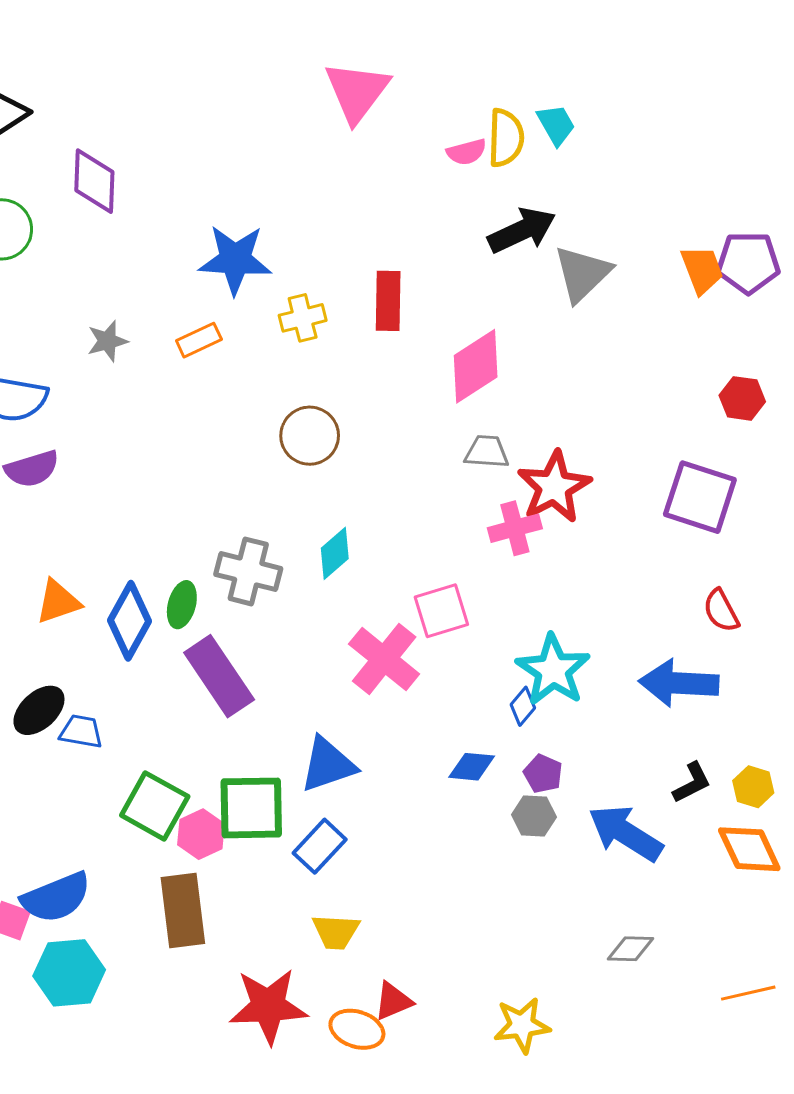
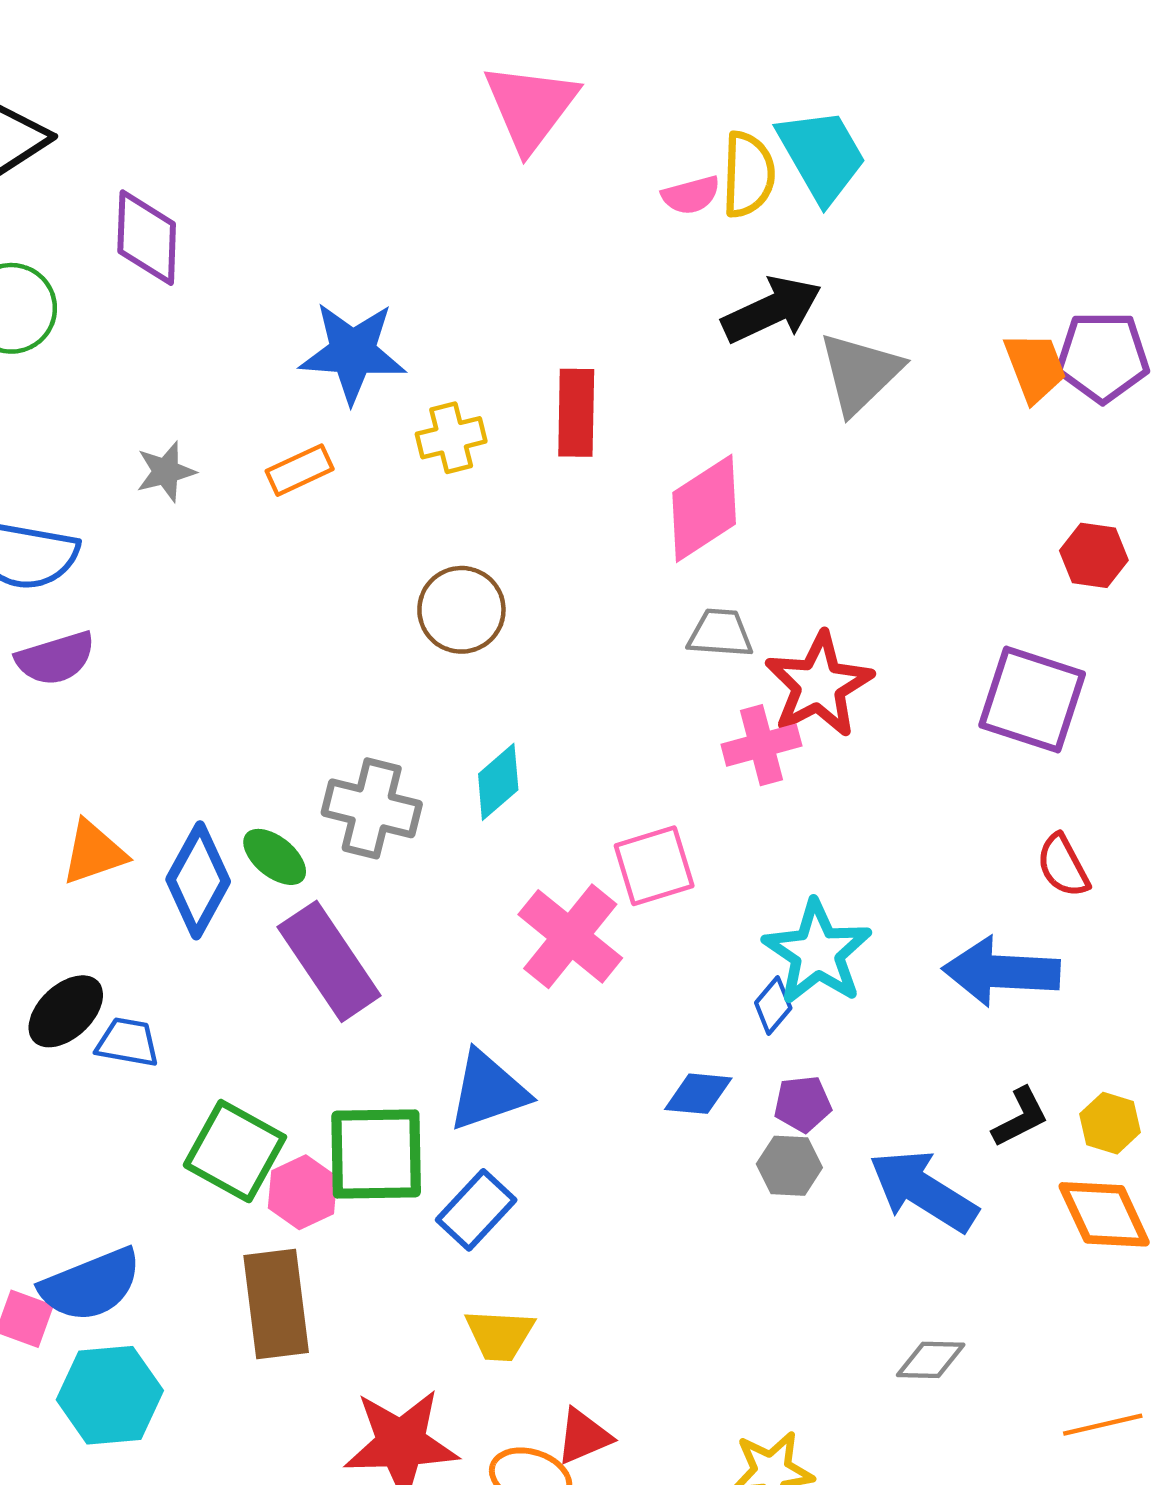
cyan trapezoid: (556, 125) -> (822, 155), size x1.6
green ellipse: (182, 605) -> (275, 857), turned -66
purple pentagon: (543, 774) -> (803, 1104), turned -30

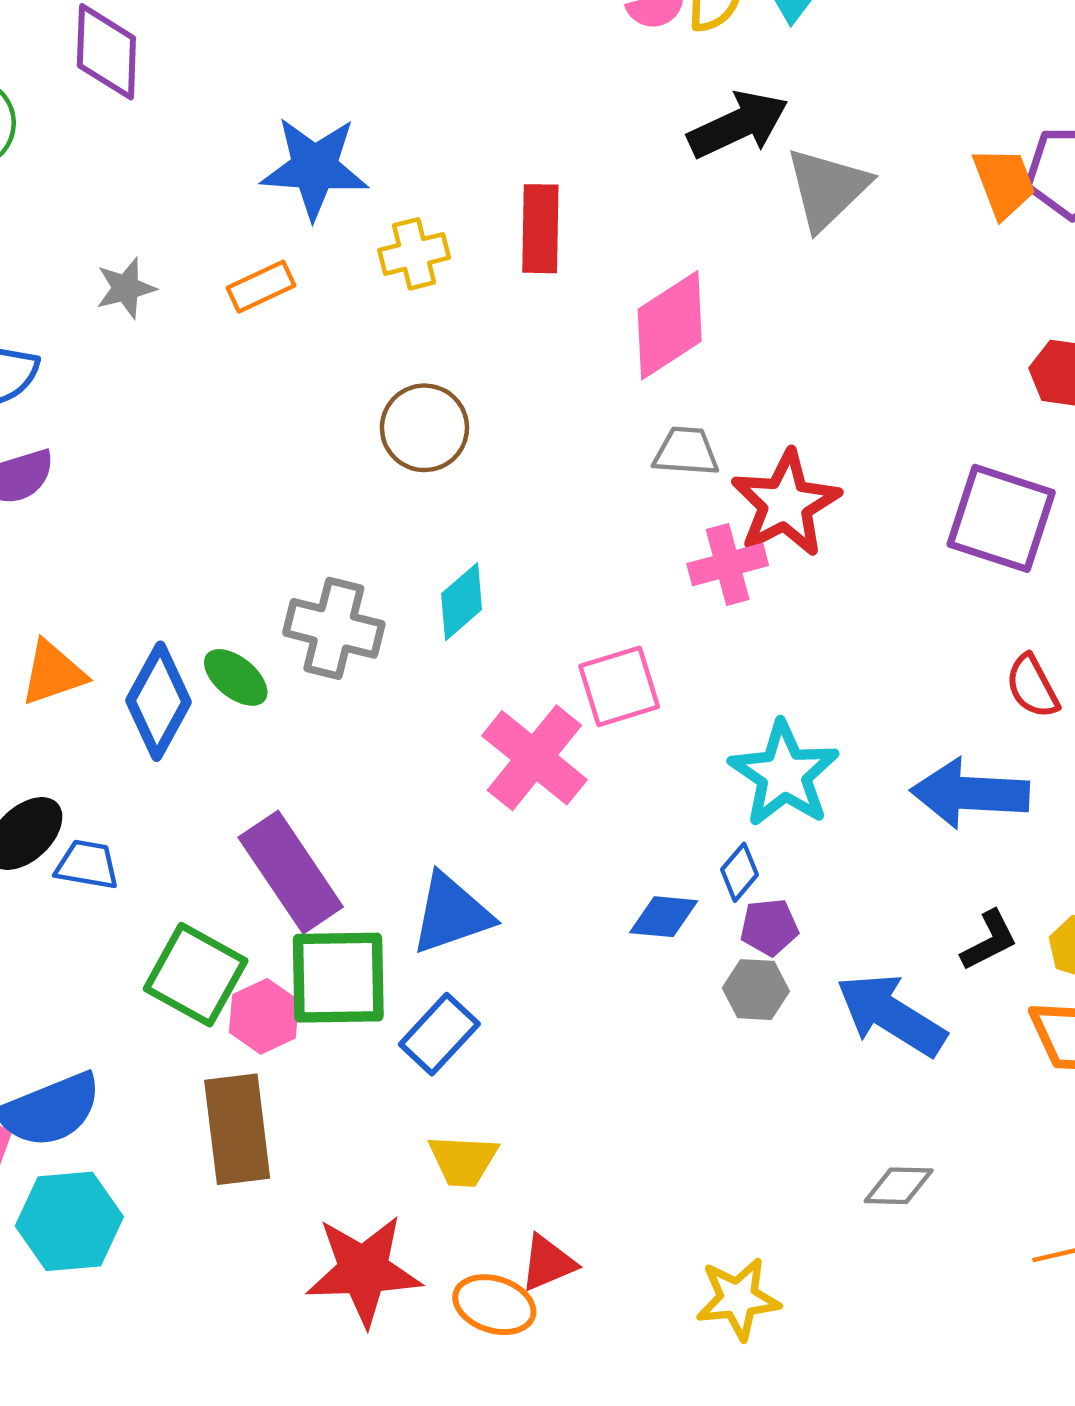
purple rectangle: (329, 961) -> (291, 872), moved
blue diamond: (773, 1005) -> (740, 872), moved

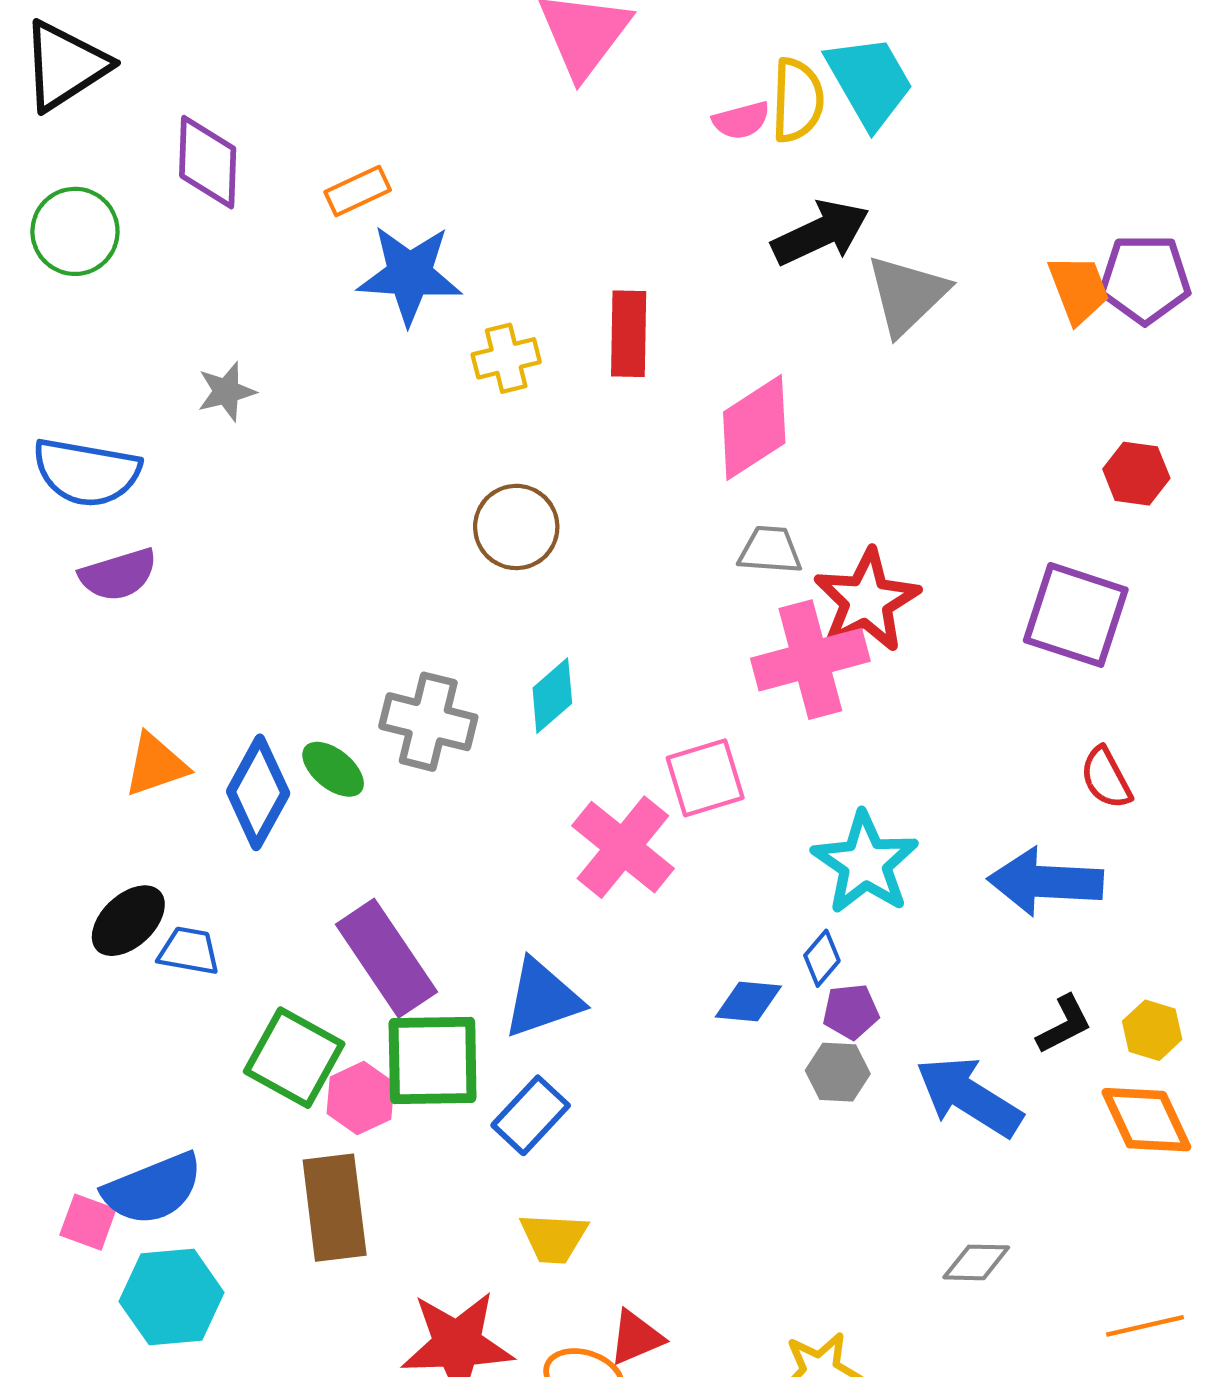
orange rectangle: (261, 287) -> (358, 191), moved
pink cross: (728, 565) -> (810, 660), size x1.5

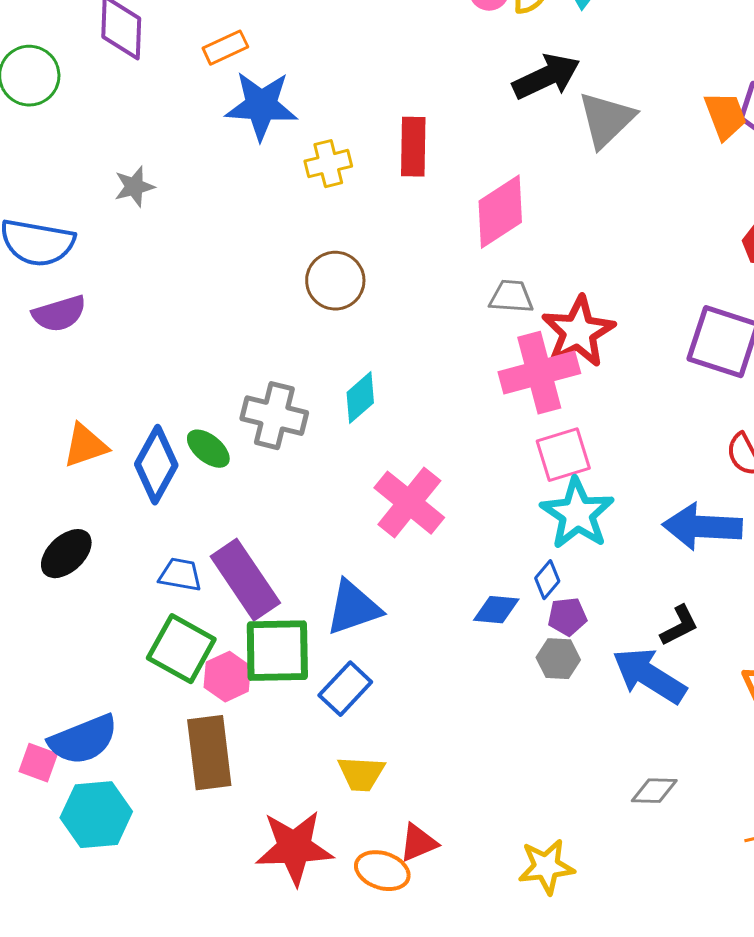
pink square: (705, 778) -> (563, 455), moved
blue trapezoid: (189, 951) -> (180, 575), moved
black L-shape: (1064, 1024) -> (679, 626), moved

